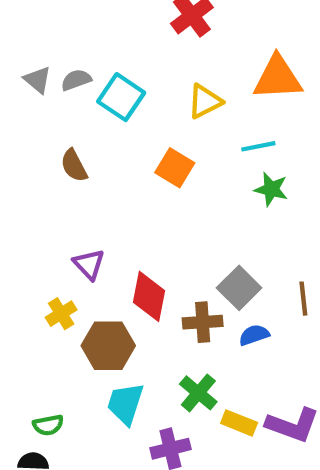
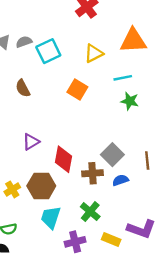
cyan square: (121, 97) -> (48, 51), turned 30
purple triangle: (89, 264) -> (31, 142), turned 42
yellow cross: (61, 314) -> (12, 189), moved
yellow rectangle: (239, 423) -> (111, 239), moved

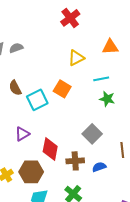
orange triangle: (133, 41) -> (110, 47), size x0.7
cyan square: (48, 51) -> (37, 100), moved
gray square: (112, 155) -> (92, 134), moved

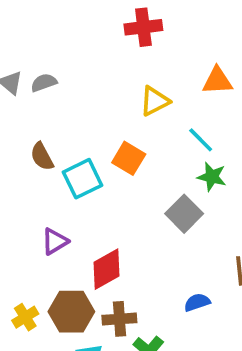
red cross: (70, 18) -> (143, 27), turned 30
cyan line: (101, 79) -> (201, 140), turned 56
gray square: (92, 134) -> (184, 214), moved
red diamond: (50, 149) -> (107, 269), turned 50
brown cross: (75, 161) -> (119, 319), moved

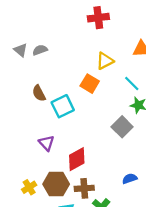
orange square: (129, 158) -> (90, 84), moved
purple triangle: (55, 241) -> (46, 143), turned -42

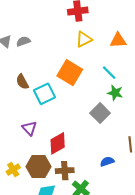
yellow triangle: (105, 61) -> (84, 39), moved
orange square: (90, 84) -> (70, 73), size x1.4

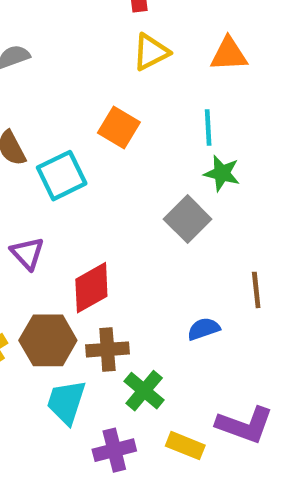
orange square: (70, 73) -> (119, 128), size x0.7
cyan line: (109, 73) -> (208, 128), turned 42

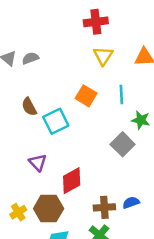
yellow triangle: (151, 52) -> (103, 56), turned -30
cyan line: (208, 128) -> (121, 95), moved
brown cross: (107, 349) -> (104, 207), moved

